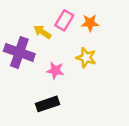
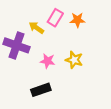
yellow star: (86, 58) -> (74, 60), moved

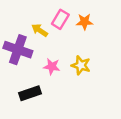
black rectangle: (41, 90) -> (30, 93), moved

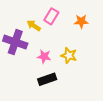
orange star: (85, 22) -> (81, 21), moved
black rectangle: (30, 93) -> (47, 79), moved

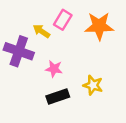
orange star: (81, 21) -> (99, 26), size x1.6
yellow star: (69, 55) -> (93, 85), moved

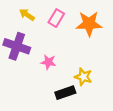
yellow arrow: (41, 31) -> (27, 15), moved
black rectangle: (58, 96) -> (65, 93), moved

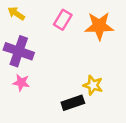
yellow arrow: (27, 15) -> (16, 13), moved
pink star: (48, 62) -> (21, 83), moved

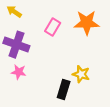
pink rectangle: (63, 20) -> (53, 27), moved
black rectangle: (73, 103) -> (64, 89), turned -54

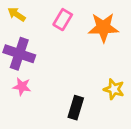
pink rectangle: (53, 27) -> (63, 20), moved
yellow star: (81, 74) -> (114, 89), moved

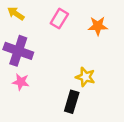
orange star: (103, 27) -> (98, 26), size x0.7
yellow star: (114, 89) -> (85, 77), moved

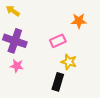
pink rectangle: (59, 19) -> (58, 41), moved, turned 35

